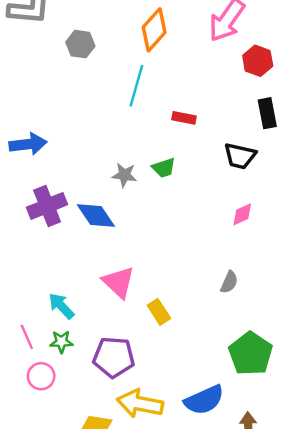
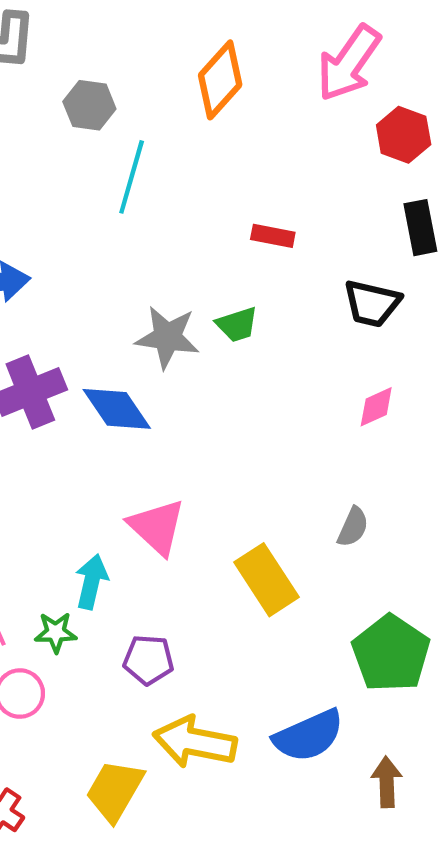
cyan line: (136, 86) -> (132, 177), moved
gray star: (124, 175) -> (167, 337), size x1.4
cyan arrow: (61, 306) -> (91, 582), moved, turned 56
yellow rectangle: (159, 312) -> (267, 580), moved, size x1.5
purple pentagon: (114, 357) -> (148, 660), size x0.7

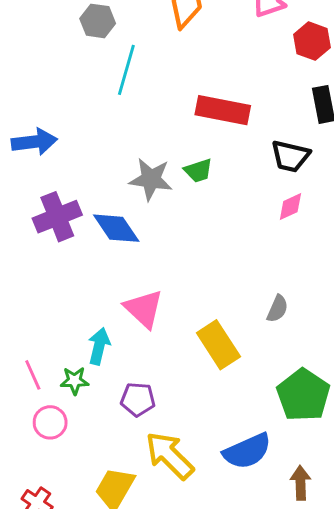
red rectangle: (273, 236) -> (223, 110), size x1.8
pink diamond: (376, 407) -> (290, 207), moved
yellow arrow: (195, 742) -> (170, 455), turned 34

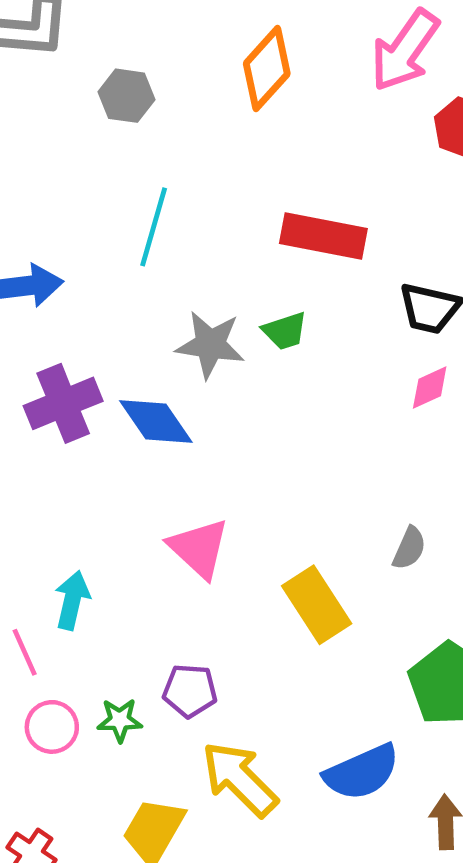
cyan line: (126, 70) -> (154, 227), moved
cyan arrow: (99, 346) -> (72, 600), moved
green star: (75, 381) -> (120, 720), moved

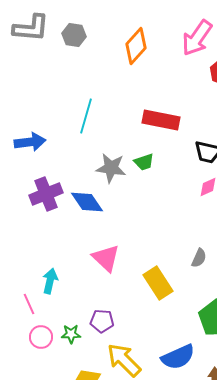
gray hexagon: (126, 96) -> (74, 35), moved

